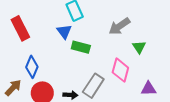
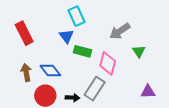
blue diamond: (32, 67) -> (50, 70), moved, turned -60
pink diamond: (120, 70) -> (108, 63), moved
brown arrow: (13, 88) -> (26, 72), moved, turned -54

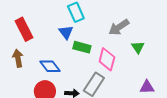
brown arrow: (26, 72) -> (18, 58), moved

